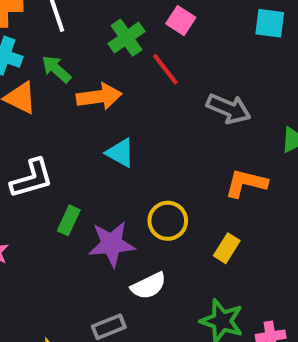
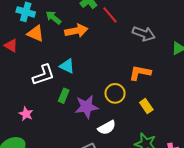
cyan triangle: (120, 153) -> (67, 66), moved
orange L-shape: (246, 183) -> (140, 73), moved
yellow rectangle: (227, 248) -> (146, 106), turned -64

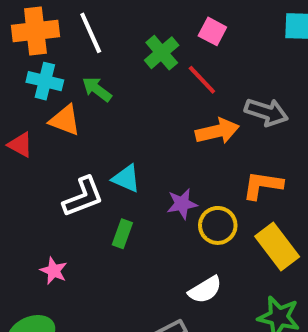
orange arrow: (76, 31) -> (217, 131), moved
yellow rectangle: (146, 106) -> (277, 247), size x1.6
purple star: (86, 107) -> (182, 204), moved, size x0.7

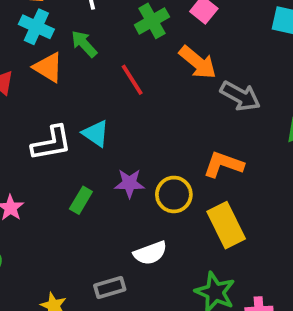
red line: (202, 80) -> (132, 80), moved
orange arrow: (217, 131) -> (198, 62), moved, turned 42
purple star: (182, 204) -> (129, 183), moved
green rectangle: (122, 234) -> (81, 200), moved

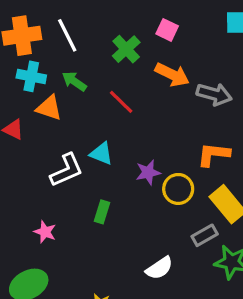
purple star: (129, 183) -> (148, 172), moved
white semicircle: (150, 253) -> (159, 268), moved
gray rectangle: (110, 287) -> (205, 235), moved

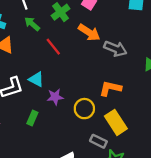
green arrow: (74, 81) -> (32, 24), moved
purple star: (148, 172) -> (55, 97), moved
gray rectangle: (205, 235) -> (98, 141), turned 49

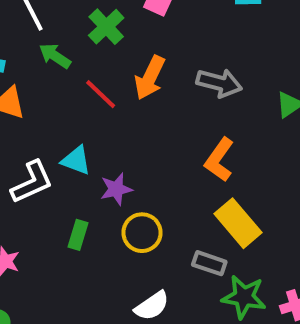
orange arrow: (89, 32) -> (150, 78), moved, turned 90
orange L-shape: (110, 88) -> (219, 160), turned -60
yellow circle: (84, 109) -> (142, 233), moved

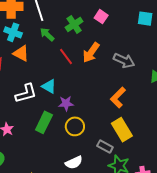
green rectangle: (78, 235) -> (44, 122), size x1.5

